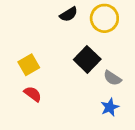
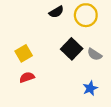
gray semicircle: (112, 78) -> (95, 54), moved
red semicircle: (33, 94) -> (27, 77), turned -56

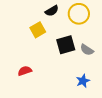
black square: (72, 49) -> (66, 45), turned 30
yellow square: (24, 53) -> (38, 30), moved

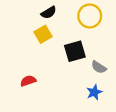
black semicircle: (52, 11) -> (49, 13), moved
gray semicircle: (87, 50) -> (99, 67), moved

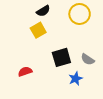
black square: (75, 51) -> (61, 57), moved
blue star: (94, 92) -> (76, 79), moved

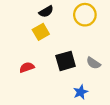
red semicircle: (25, 72) -> (27, 67), moved
blue star: (76, 79) -> (81, 92), moved

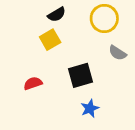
gray semicircle: (93, 63) -> (118, 53), moved
blue star: (81, 92) -> (90, 108), moved

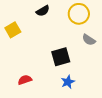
yellow square: (50, 40) -> (13, 30), moved
red semicircle: (33, 83) -> (25, 80), moved

